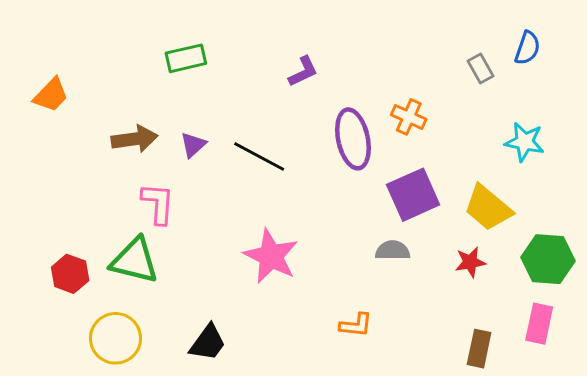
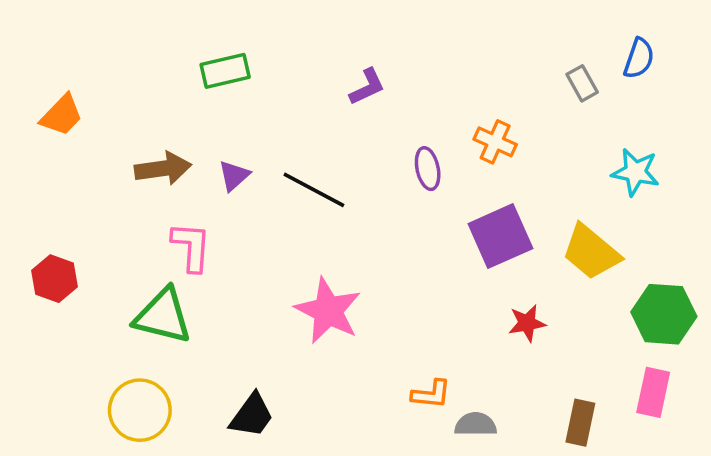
purple ellipse: (353, 139) -> (428, 169), size x0.6
gray semicircle: (393, 250) -> (476, 424), moved
red star: (470, 262) -> (527, 323), moved
red hexagon: (70, 274) -> (55, 279), moved

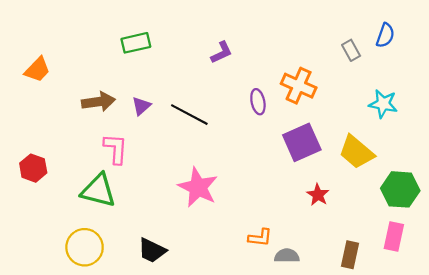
orange cross: (495, 142) -> (299, 86), size x1.4
red star: (527, 323) -> (318, 195), turned -30
black trapezoid: (252, 415) -> (152, 250), turned 80

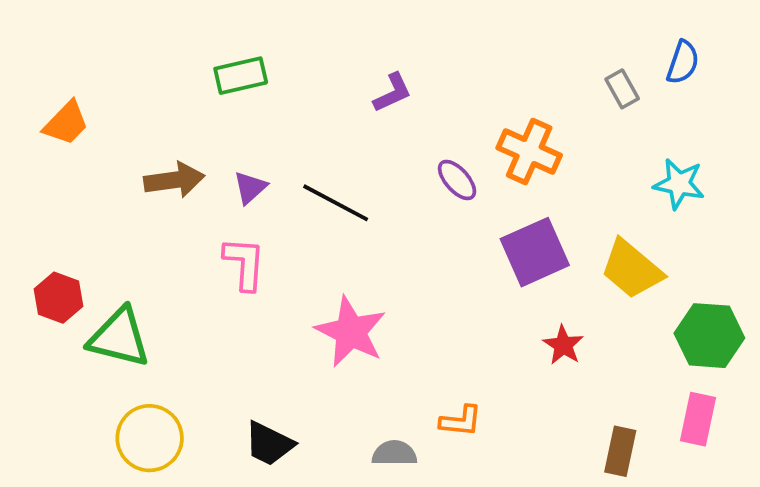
purple ellipse: (258, 102) -> (457, 180), turned -30
pink L-shape: (116, 149) -> (244, 263), moved
green triangle: (98, 191) -> (119, 337), moved
gray semicircle: (287, 256) -> (394, 453), moved

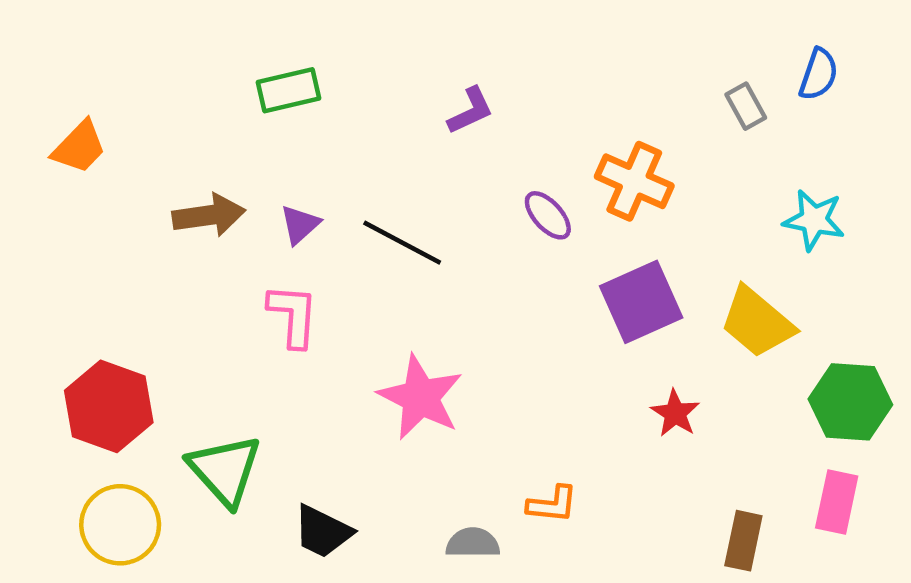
red hexagon: (58, 298) -> (109, 406), moved, size x1.5
green triangle: (119, 337) -> (225, 470), moved, turned 34
yellow circle: (150, 438) -> (120, 525), moved

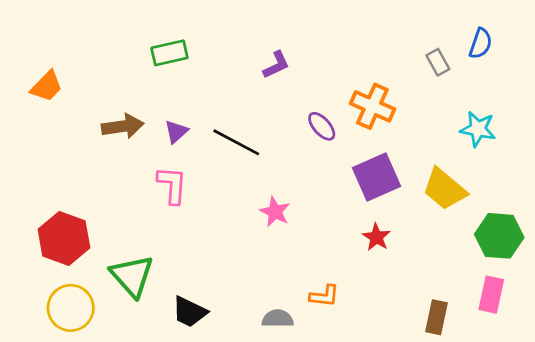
pink star: (420, 397) -> (275, 212), moved, size x0.6
red star: (675, 413) -> (376, 237), moved

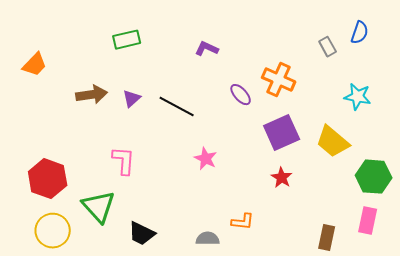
purple L-shape: (276, 65) -> (207, 49), turned -130
pink L-shape: (172, 185) -> (124, 161), moved

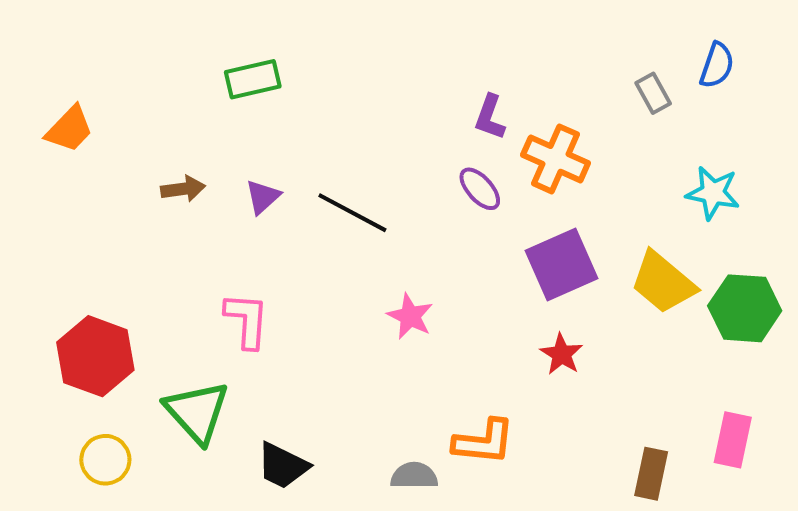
purple L-shape: (207, 49) -> (490, 117), moved, turned -95
brown arrow: (92, 95) -> (183, 189), size x0.7
green hexagon: (374, 177) -> (745, 308), moved
orange L-shape: (243, 222) -> (484, 442), size x1.4
yellow circle: (53, 231) -> (105, 460), size x0.7

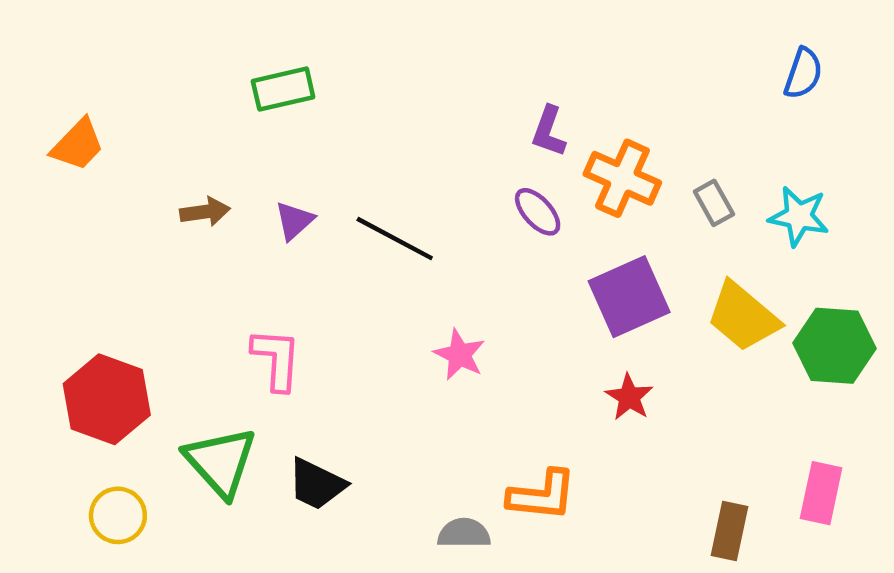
gray rectangle: (653, 93) -> (714, 203), moved
black trapezoid: (283, 466) -> (317, 484), moved

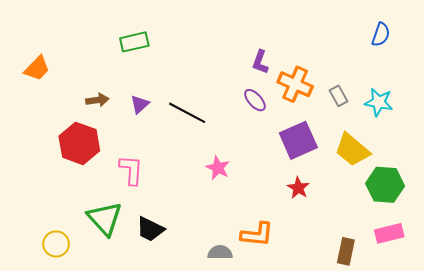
green hexagon: (834, 346) -> (385, 185), moved
red hexagon: (107, 399) -> (79, 143), moved
pink rectangle: (821, 493) -> (389, 233), turned 64

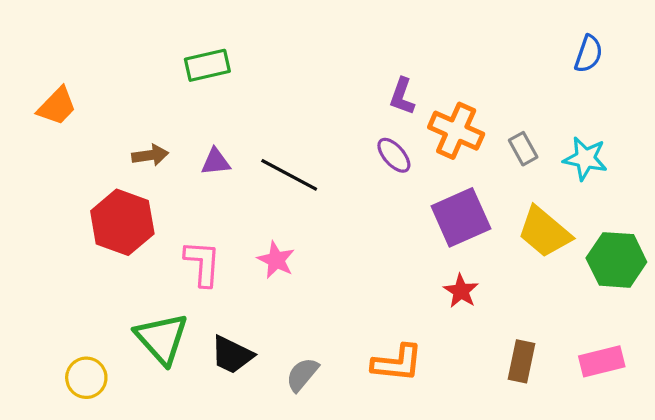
purple triangle: (140, 104) -> (216, 162), turned 36
pink star: (218, 168) -> (276, 260), moved
green hexagon: (385, 185) -> (616, 260), moved
brown rectangle: (346, 251) -> (521, 361), moved
gray semicircle: (220, 252) -> (302, 374), moved, turned -50

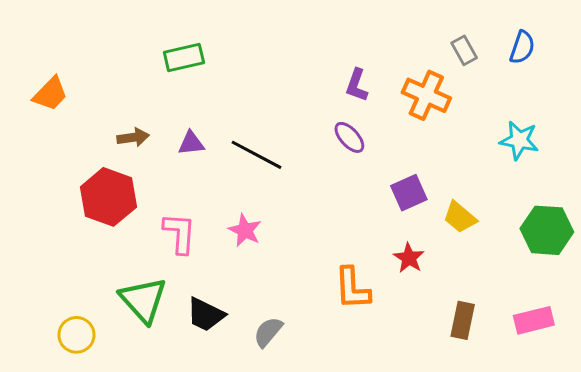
orange cross: (456, 131) -> (426, 95), moved
gray rectangle: (523, 149) -> (464, 50), moved
purple square: (461, 217) -> (409, 193), size x0.7
yellow trapezoid: (544, 232) -> (460, 217), moved, size x0.7
orange L-shape: (397, 363) -> (352, 288), moved, turned 81

